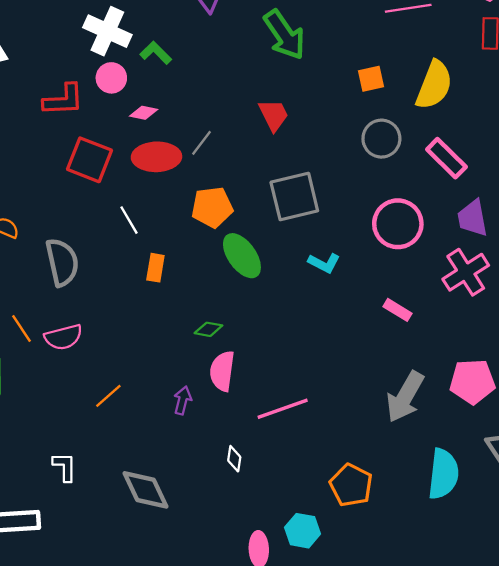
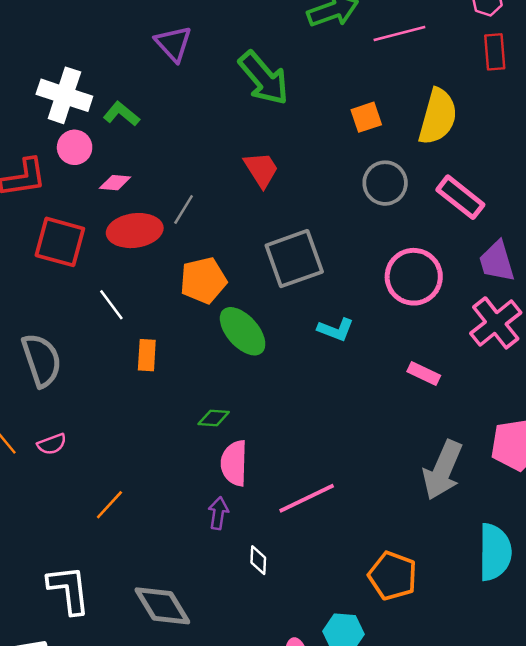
pink semicircle: (63, 337) -> (52, 444), size x0.7
purple arrow: (183, 400) -> (218, 513), moved
white L-shape: (65, 467) -> (69, 590), size x1.5

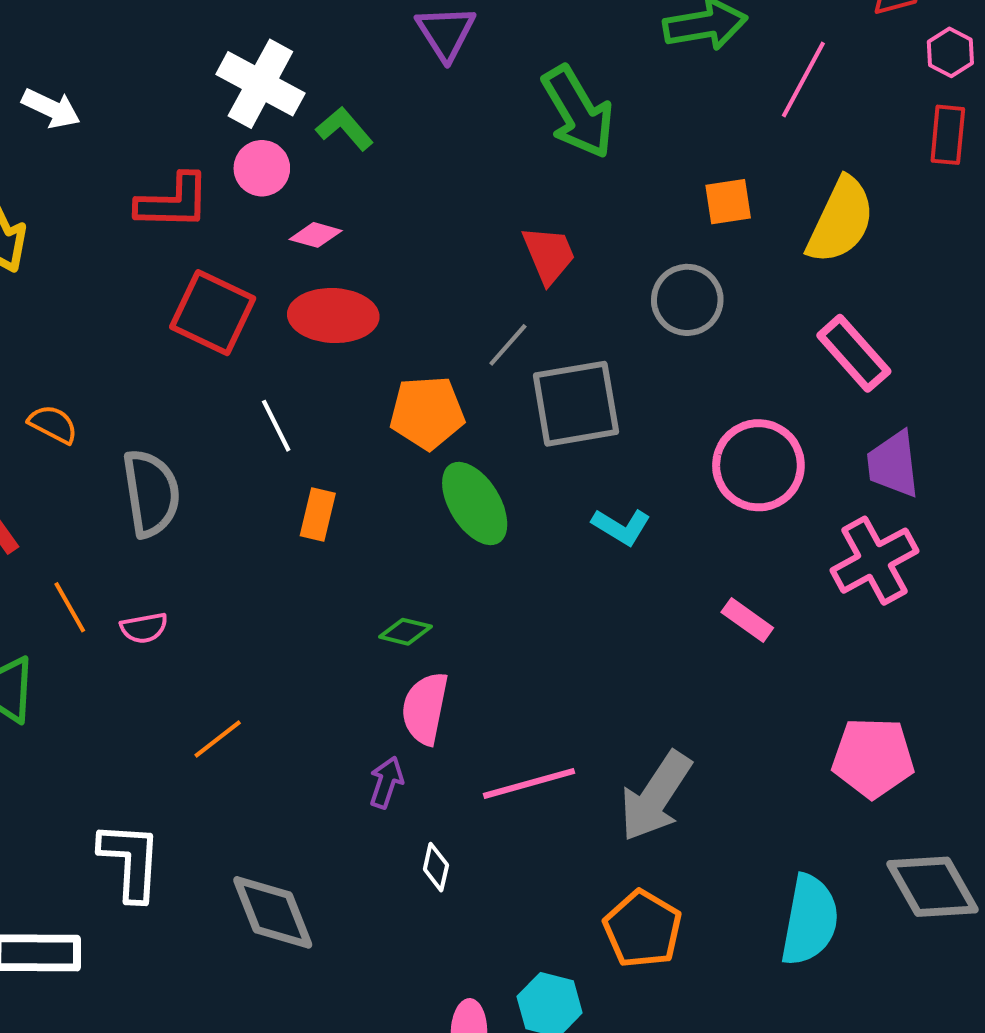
pink line: (399, 34) -> (803, 80), turned -57
gray circle: (385, 183) -> (687, 300), moved
gray line: (184, 209) -> (508, 345), moved
gray arrow: (443, 470) -> (656, 796), moved

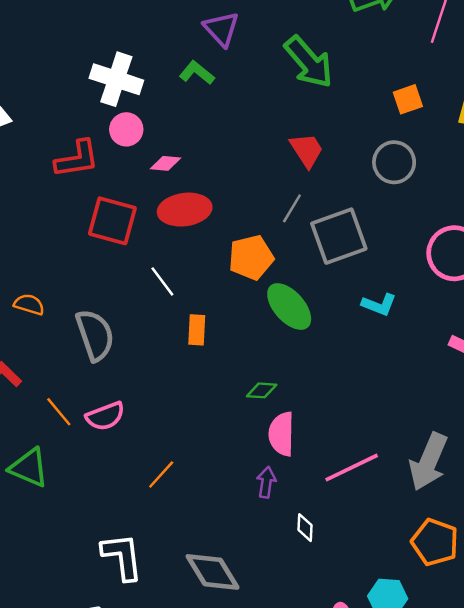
green L-shape: (345, 129) -> (197, 73), moved
pink semicircle: (144, 628) -> (105, 416), size x1.4

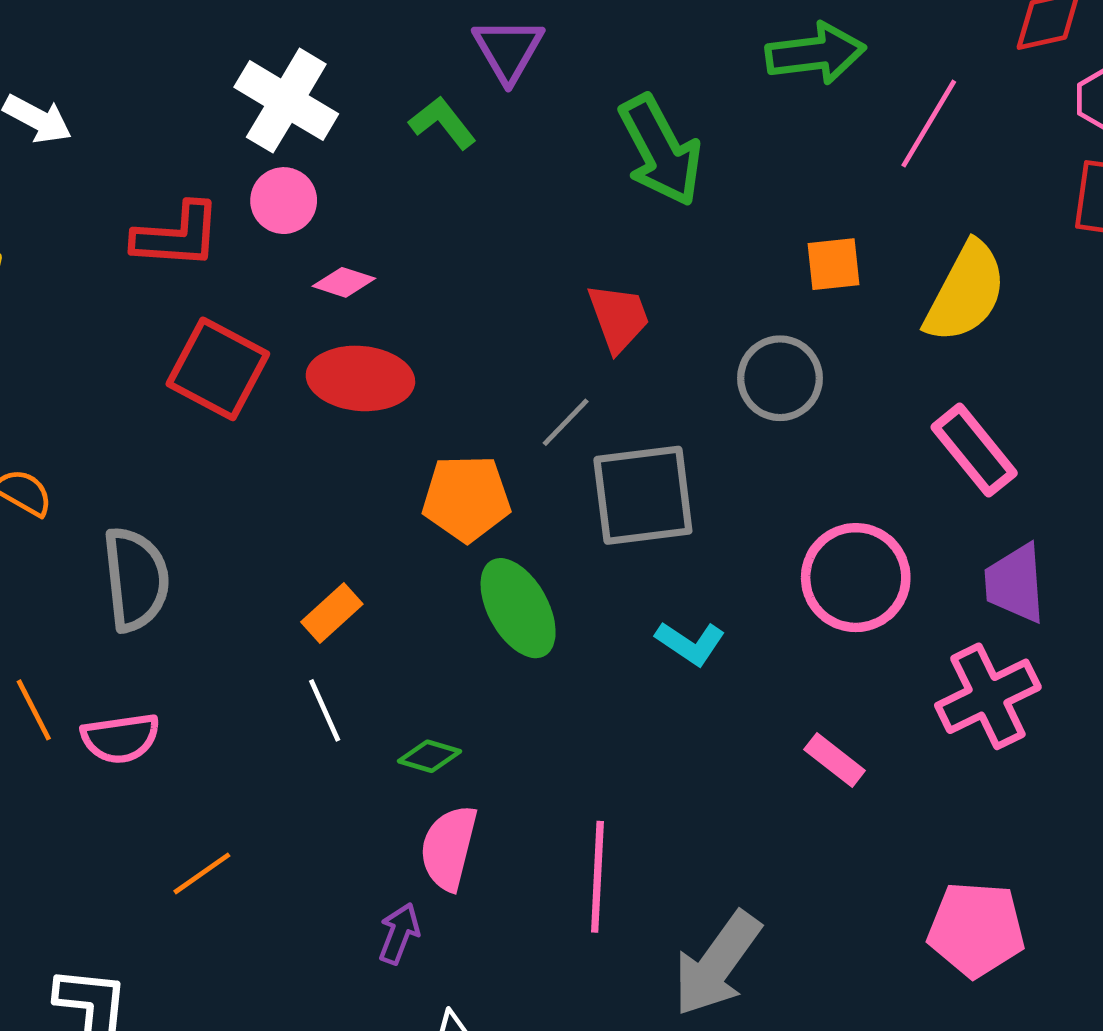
white line: (162, 281) -> (325, 710), moved
orange rectangle: (197, 330) -> (332, 613), turned 32
pink line: (352, 468) -> (597, 877), moved, turned -74

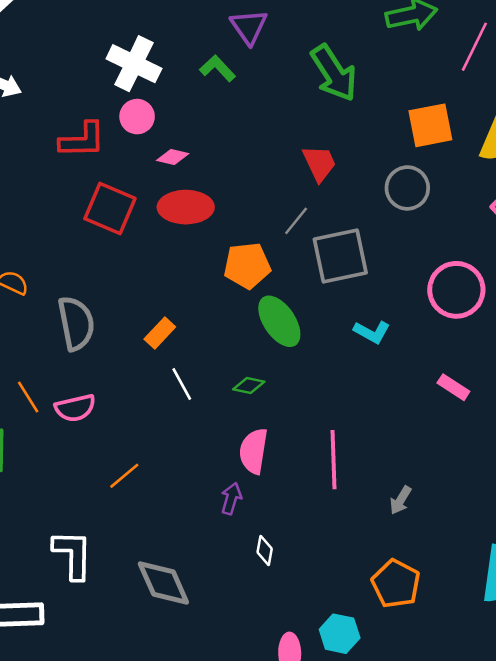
orange square: (833, 264) -> (430, 125), size x1.5
orange rectangle: (332, 613) -> (160, 333), moved
green diamond: (430, 756) -> (249, 386), moved
gray arrow: (717, 964) -> (401, 500), size x0.5

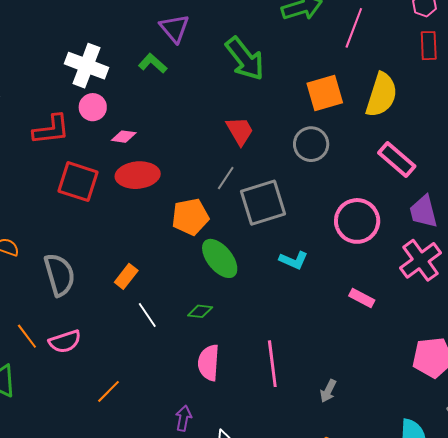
purple arrow: (231, 499) -> (183, 418), moved

